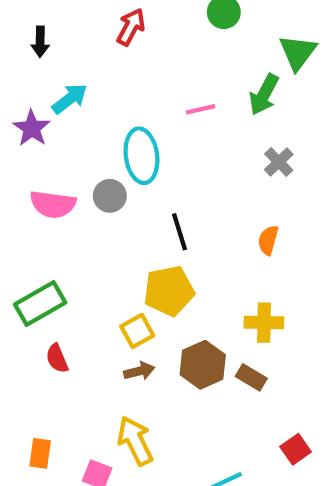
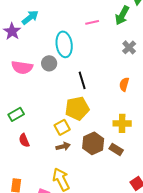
green rectangle: (40, 304) -> (16, 114), size x0.7

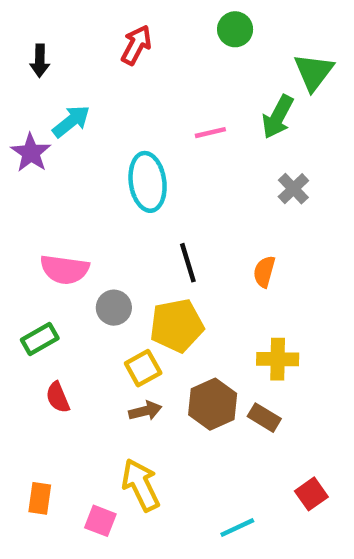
gray circle: (49, 63) -> (114, 308), moved
pink semicircle: (22, 67) -> (64, 269), moved
orange semicircle: (124, 84) -> (264, 272), moved

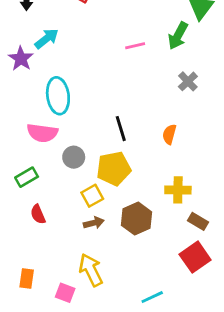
cyan ellipse: (148, 182) -> (58, 96), moved
brown rectangle: (264, 418) -> (198, 221), moved
red square: (311, 494) -> (195, 257), moved, size x1.5

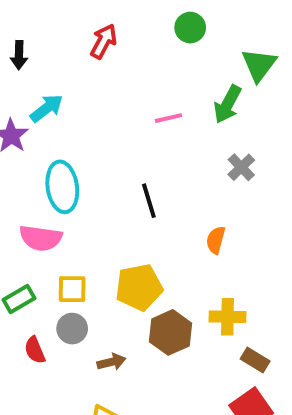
black line: (121, 129) -> (149, 201), moved
gray circle: (74, 157) -> (72, 329), moved
yellow square: (92, 196) -> (72, 289), moved, turned 30
brown hexagon: (137, 219) -> (170, 332), moved

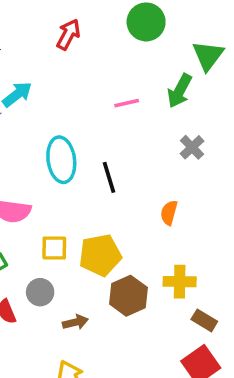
green circle: (190, 28) -> (146, 22), size x1.4
cyan ellipse: (62, 187) -> (61, 160), moved
yellow square: (72, 289) -> (54, 248), moved

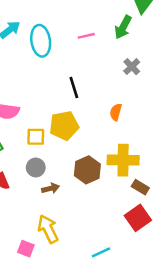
cyan ellipse: (61, 160) -> (41, 41), moved
yellow pentagon: (100, 255) -> (64, 126), moved
yellow cross: (180, 282) -> (123, 160), size x1.4
gray circle: (40, 292) -> (36, 167), moved

